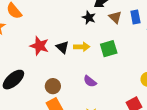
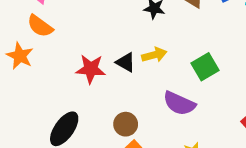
green square: (109, 49) -> (205, 67), moved
purple semicircle: (90, 81) -> (179, 103), size x1.5

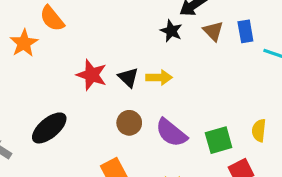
green square: (205, 67) -> (219, 140), moved
brown circle: (126, 124) -> (129, 123), moved

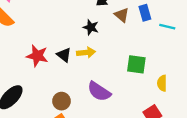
black star: (171, 31) -> (91, 27), moved
brown circle: (129, 123) -> (61, 101), moved
green square: (219, 140) -> (136, 64), moved, turned 30

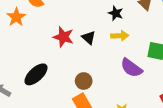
yellow arrow: (86, 53) -> (120, 36), moved
purple semicircle: (99, 91) -> (131, 68), moved

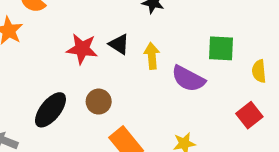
yellow arrow: (120, 36) -> (152, 56), moved, turned -84
brown circle: (84, 81) -> (99, 102), moved

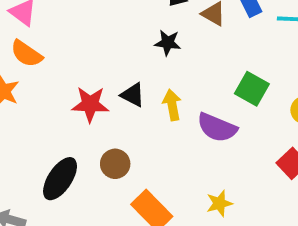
green square: (221, 48) -> (252, 89), turned 32

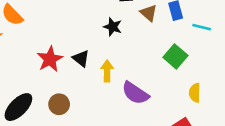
green square: (252, 89) -> (175, 56), moved
red star: (90, 104) -> (50, 59), turned 30

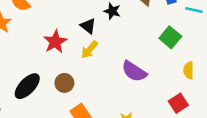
black triangle: (81, 58) -> (88, 26), moved
yellow arrow: (107, 71) -> (89, 50), moved, turned -138

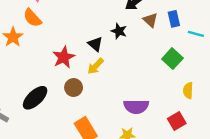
purple semicircle: (134, 71) -> (136, 107), moved, turned -35
brown circle: (64, 83) -> (74, 88), moved

